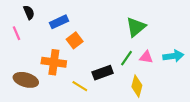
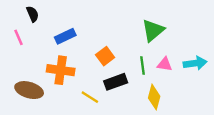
blue rectangle: (59, 22) -> (65, 36), moved
orange square: (75, 40) -> (105, 56), moved
green line: (126, 58) -> (142, 65), turned -42

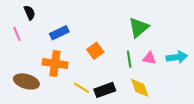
black rectangle: (116, 82) -> (105, 90), moved
yellow diamond: (154, 97) -> (140, 88), turned -35

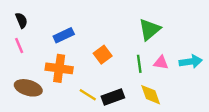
black semicircle: (30, 13) -> (21, 20), moved
pink line: (17, 34) -> (19, 46), moved

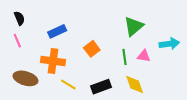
cyan arrow: (191, 62) -> (169, 44), moved
yellow line: (88, 95) -> (68, 85), moved

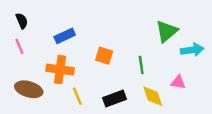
green triangle: (134, 26) -> (167, 31), moved
orange square: (92, 49) -> (104, 56), turned -35
pink triangle: (144, 56) -> (178, 82), moved
yellow line: (68, 85) -> (77, 96), turned 35

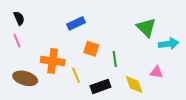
green triangle: (167, 31) -> (146, 27), turned -35
blue rectangle: (65, 36) -> (76, 23), moved
green line: (141, 65) -> (115, 59), moved
yellow line: (77, 96) -> (76, 75), moved

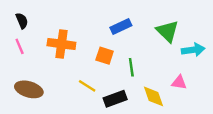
blue rectangle: (76, 23) -> (121, 27), moved
orange cross: (53, 61) -> (61, 44), moved
yellow line: (76, 75) -> (87, 86), turned -35

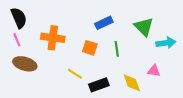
black semicircle: (22, 21) -> (19, 18), size x1.5
green line: (131, 67) -> (117, 49), moved
brown ellipse: (29, 89) -> (25, 64), moved

